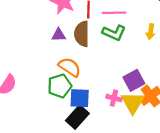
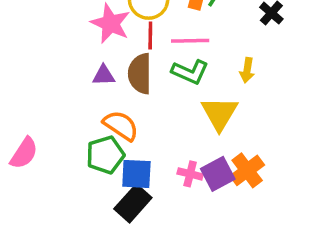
purple square: (134, 80) -> (218, 174), moved
yellow triangle: (133, 103) -> (219, 113), moved

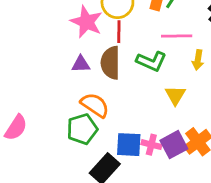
pink line: (190, 41) -> (177, 36), moved
yellow triangle: (219, 113) -> (175, 95), size x0.7
blue square: (136, 174) -> (129, 145), moved

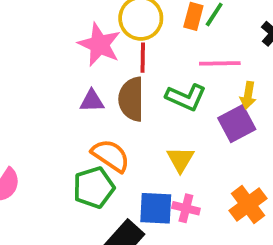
yellow triangle: (175, 95) -> (180, 159), moved
purple square: (174, 145) -> (237, 124), moved

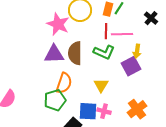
red line: (143, 58) -> (106, 31), moved
purple triangle: (92, 101) -> (54, 54), size x1.5
orange semicircle: (111, 156) -> (64, 83), turned 75

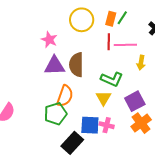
pink star: (58, 24) -> (49, 40), moved, size x0.7
green L-shape: (104, 52) -> (112, 79), moved
purple square: (131, 66) -> (135, 101), moved

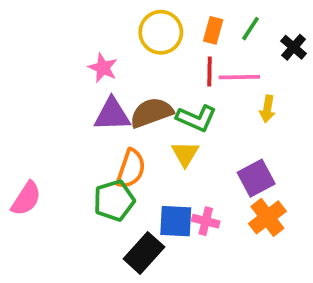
green line: (122, 18) -> (251, 29), moved
brown semicircle: (76, 65) -> (151, 113), turned 70
green L-shape: (112, 79) -> (196, 118), moved
yellow triangle: (103, 98) -> (185, 154), moved

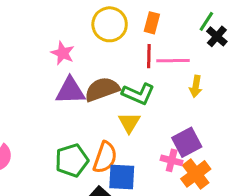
green line: (251, 29) -> (206, 21), moved
orange semicircle: (131, 169) -> (105, 157), moved
pink cross: (206, 221) -> (172, 160), moved

